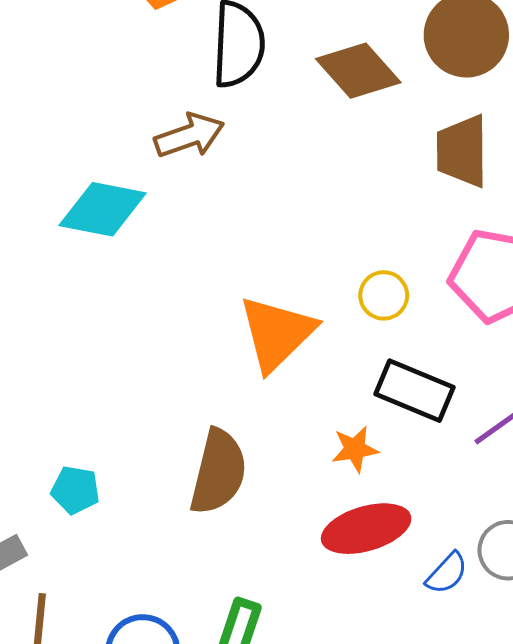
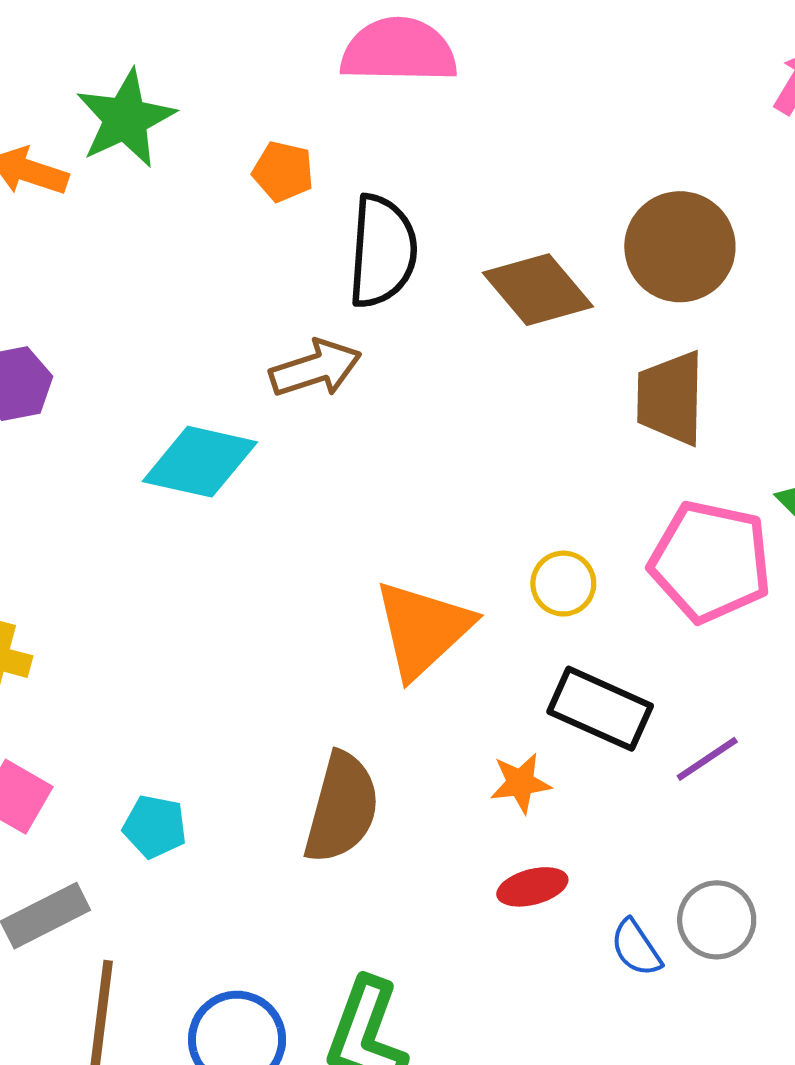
red ellipse: (366, 529) -> (532, 887), size x0.6
blue semicircle: (447, 573) -> (636, 948), turned 102

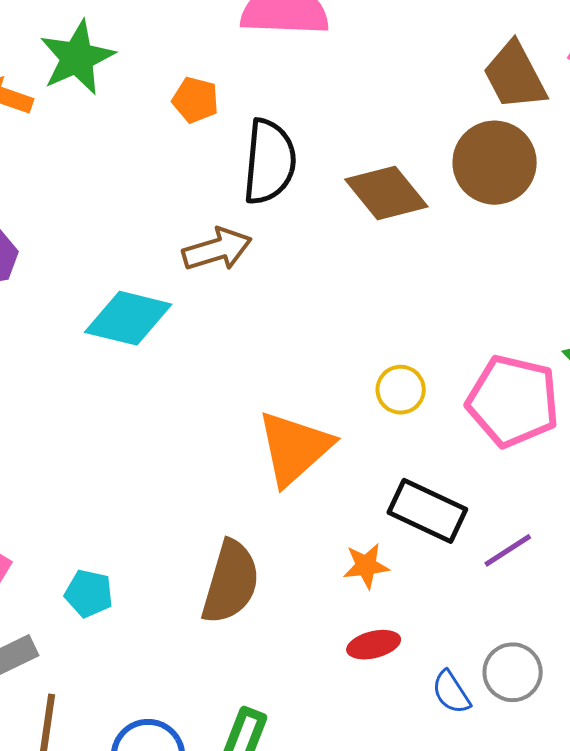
brown trapezoid: (670, 398) -> (515, 76), moved, turned -30
yellow circle: (563, 584) -> (401, 390), moved

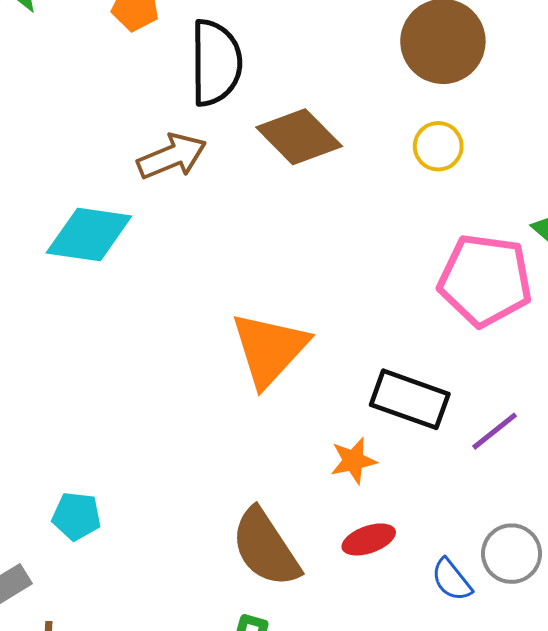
brown diamond: (386, 193) -> (299, 137), moved
yellow circle: (401, 390) -> (438, 146), moved
brown semicircle: (231, 582) -> (266, 548), moved, turned 136

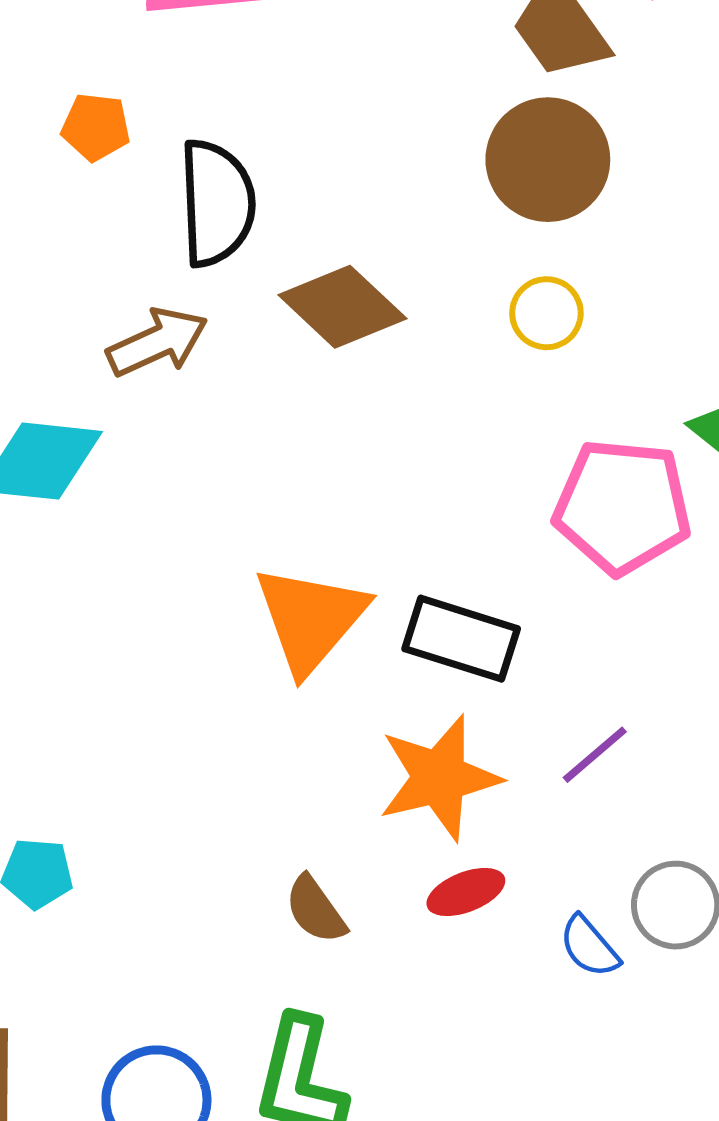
black rectangle: (410, 399) -> (461, 639), moved
purple line: (495, 431) -> (595, 755), moved
orange star: (353, 461) -> (439, 778), size x1.8
brown semicircle: (266, 548) -> (315, 910), size x0.6

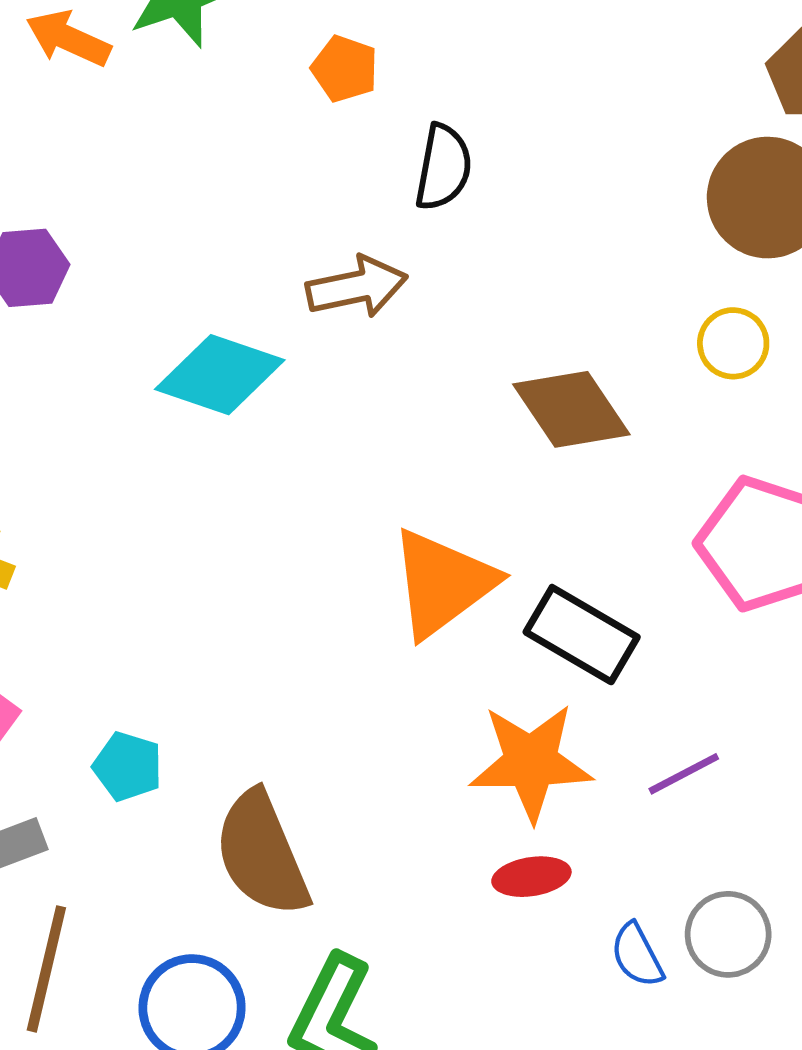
black semicircle: (217, 203) -> (443, 167), size x0.7
brown diamond: (342, 307) -> (571, 409), moved
brown semicircle: (315, 910) -> (262, 854), moved, size x1.8

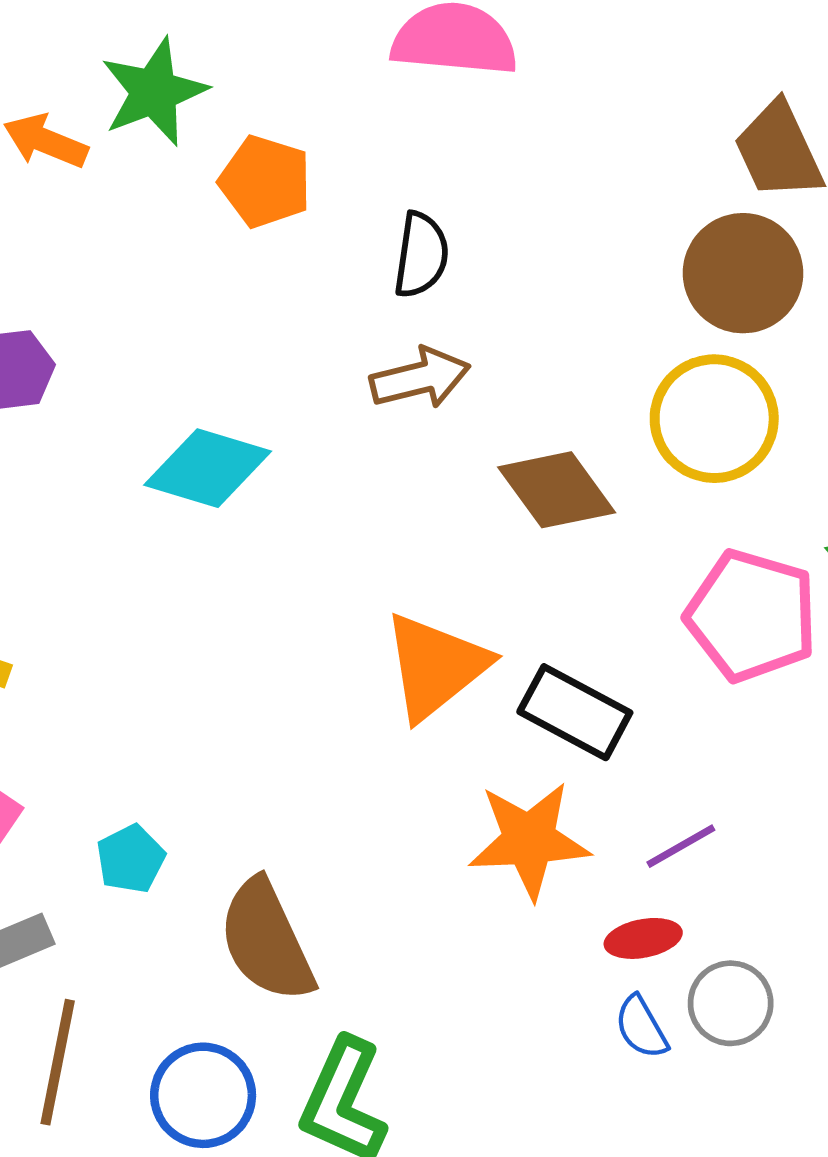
orange pentagon: (345, 69) -> (265, 182), moved, size x1.4
brown arrow: (357, 287) -> (420, 378), moved
yellow circle: (733, 343) -> (714, 419), size x1.8
cyan pentagon: (128, 766) -> (131, 859), turned 30
red ellipse: (531, 877) -> (643, 938), moved

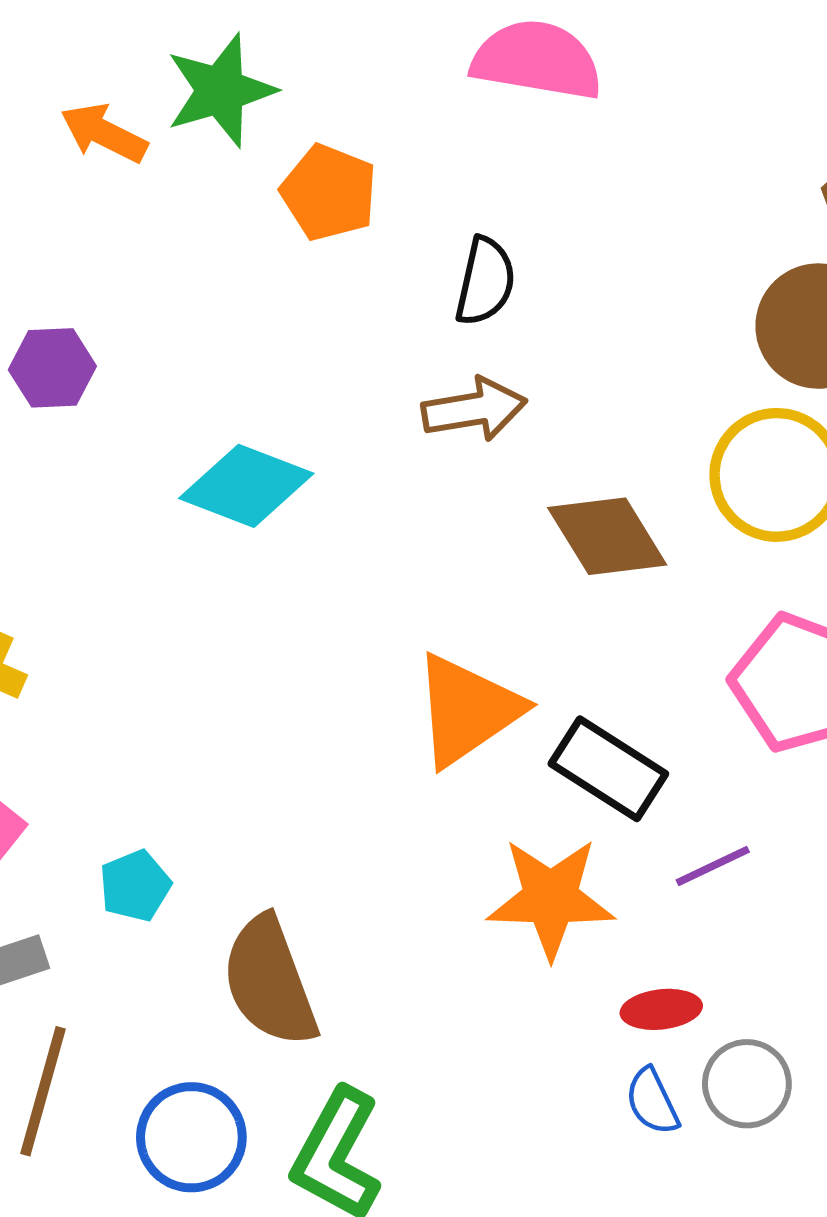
purple line: (681, 846) -> (713, 866), moved

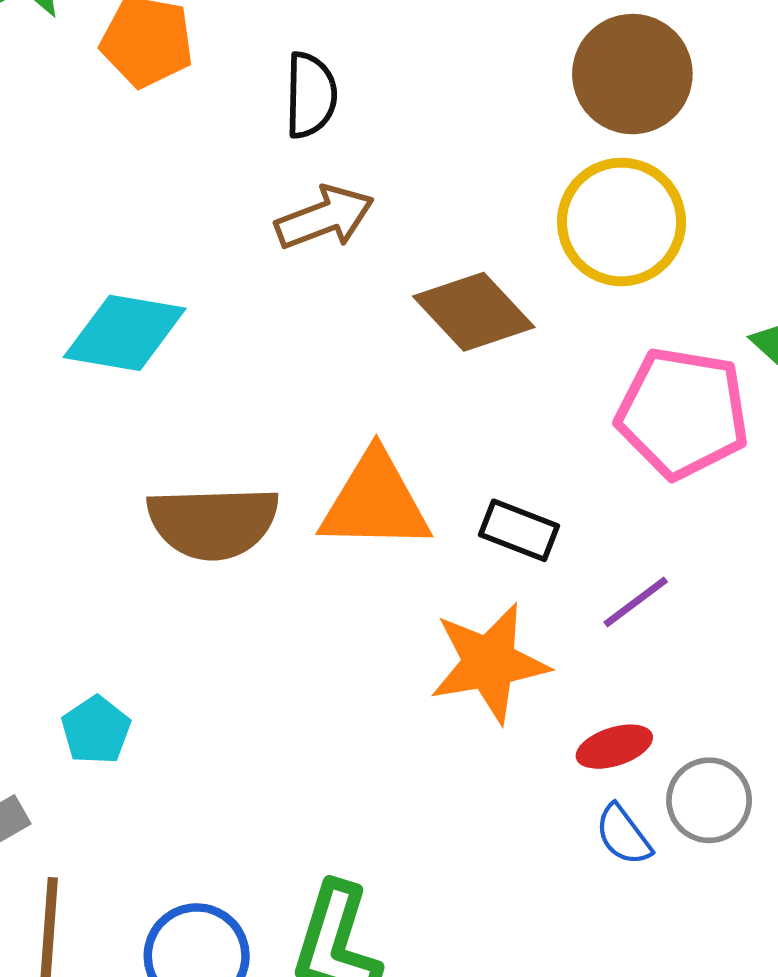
orange triangle: (467, 710) -> (375, 502), turned 47
black rectangle: (608, 769) -> (519, 530), size x0.7
brown semicircle: (270, 981) -> (213, 523), moved, turned -60

